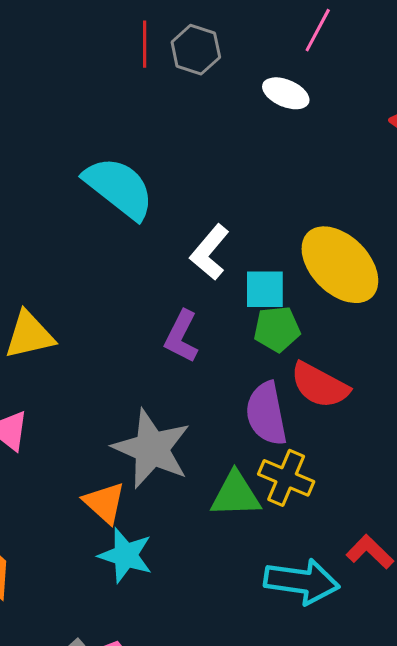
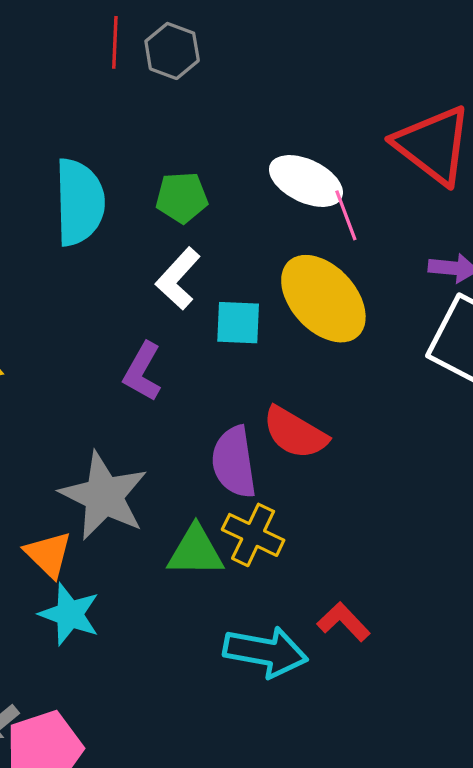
pink line: (318, 30) -> (346, 215), moved, turned -51
white ellipse: (286, 93) -> (306, 181), moved, size x1.4
cyan semicircle: (119, 188) -> (79, 202), turned 48
green pentagon: (277, 329) -> (182, 197), moved

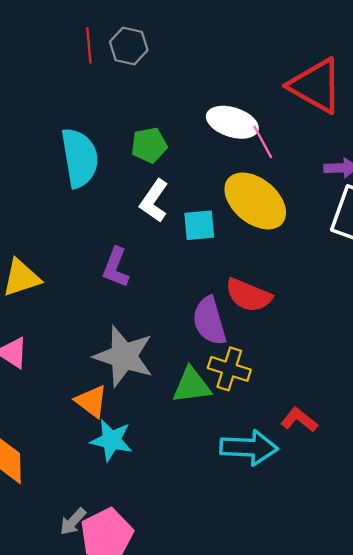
purple L-shape: (142, 372) -> (116, 267), moved

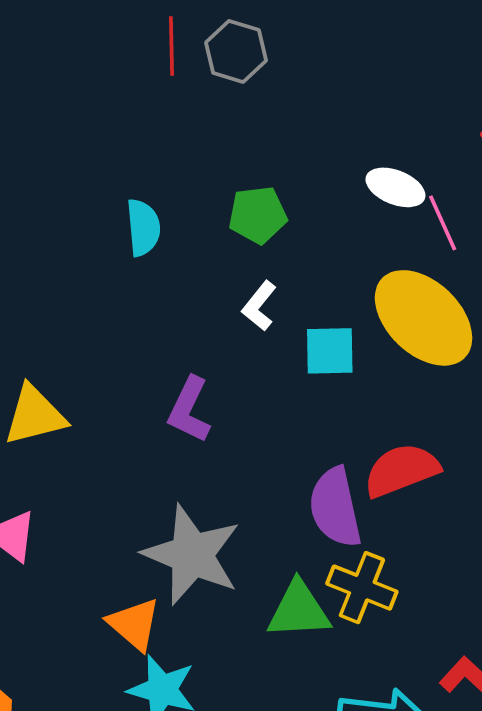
white ellipse: (232, 122) -> (395, 187), size x0.7
cyan semicircle: (80, 158) -> (143, 228), size x0.6
white L-shape: (154, 201) -> (259, 306), size x0.7
red semicircle: (248, 295) -> (401, 470), turned 132

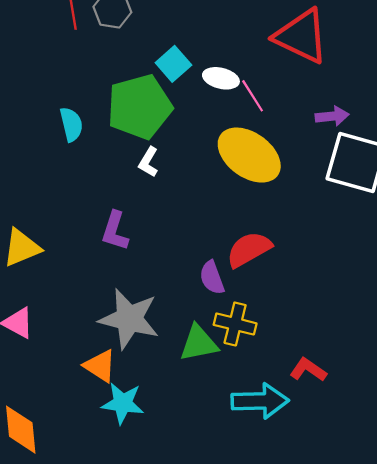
green pentagon: (258, 215) -> (140, 107), size x1.8
cyan square: (330, 351) -> (173, 64), moved, turned -32
purple semicircle: (335, 507) -> (212, 278), size x0.7

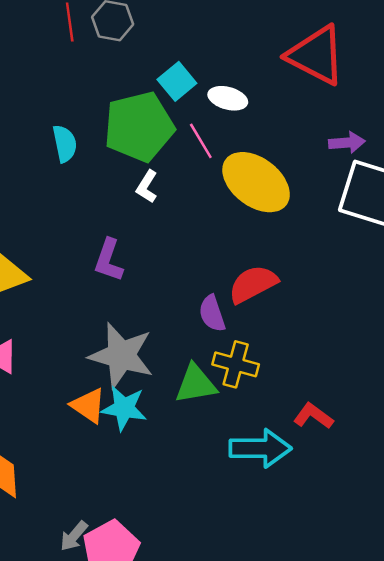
pink line: (253, 96) -> (201, 141), moved
cyan star: (123, 403) -> (124, 408), moved

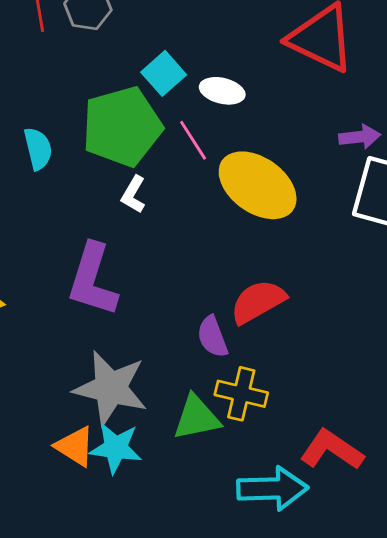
purple L-shape: (109, 260) -> (93, 280), size x1.5
red L-shape: (313, 416) -> (332, 450), size x1.4

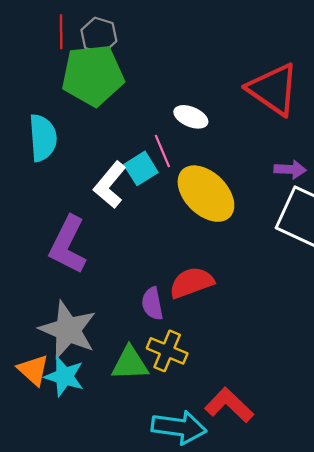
cyan square: (164, 73) -> (141, 168), moved
green pentagon: (122, 127) -> (93, 75), moved
cyan semicircle: (38, 149) -> (43, 138), size x1.4
white L-shape: (133, 195) -> (110, 185), size x1.6

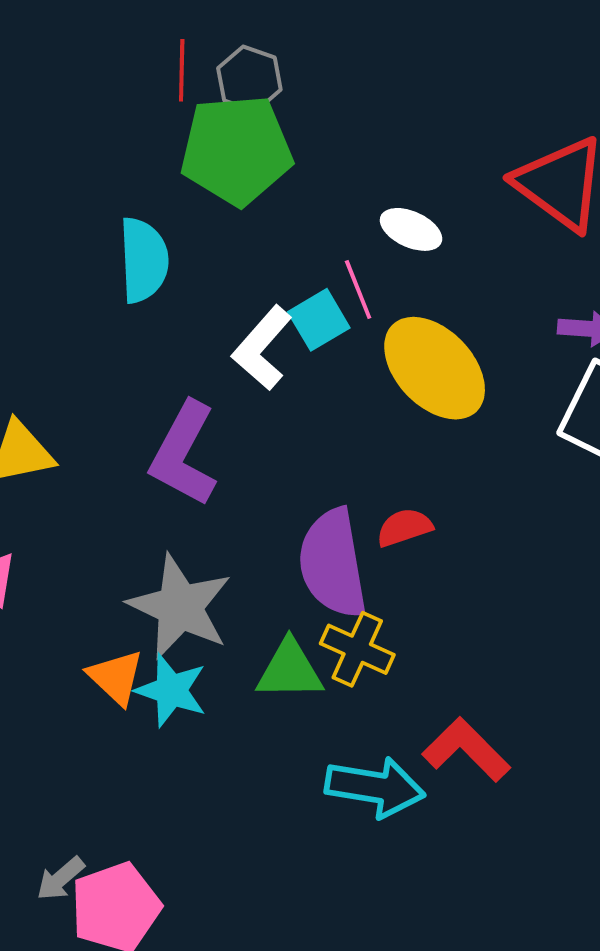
red semicircle: (191, 283) -> (404, 527), size x0.7
purple semicircle: (152, 304) -> (333, 564), size x1.8

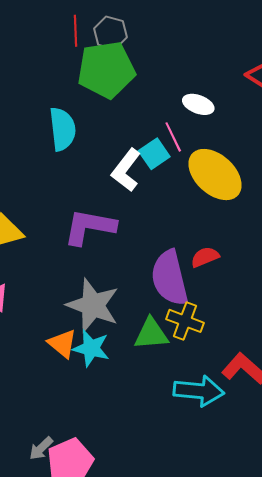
purple L-shape: (184, 454) -> (90, 227), turned 76

